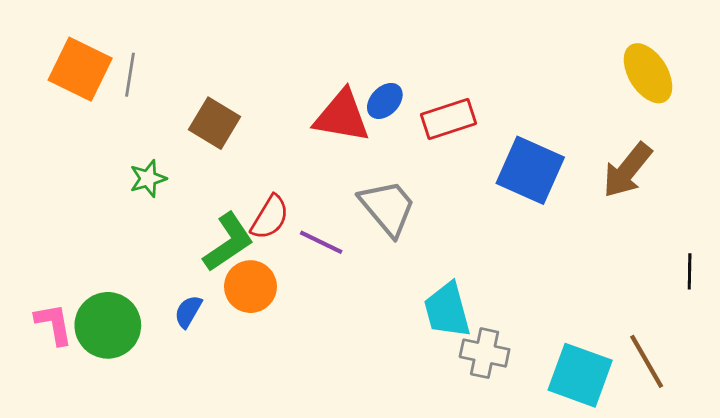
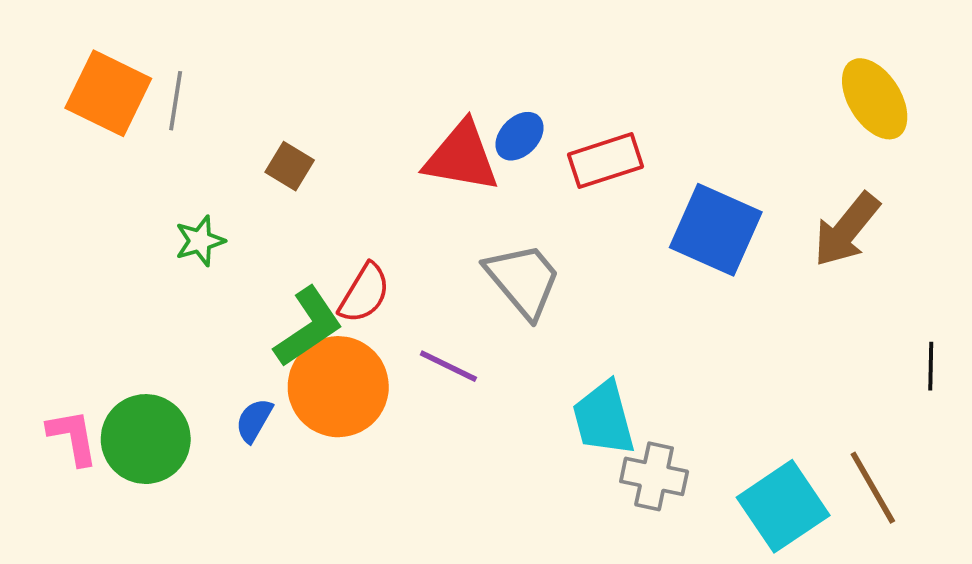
brown square: (214, 123) -> (290, 166), size x0.7
purple line: (321, 242) -> (448, 366), moved
orange circle: (250, 287) -> (338, 387), size x1.4
cyan square: (580, 375) -> (783, 506), turned 36

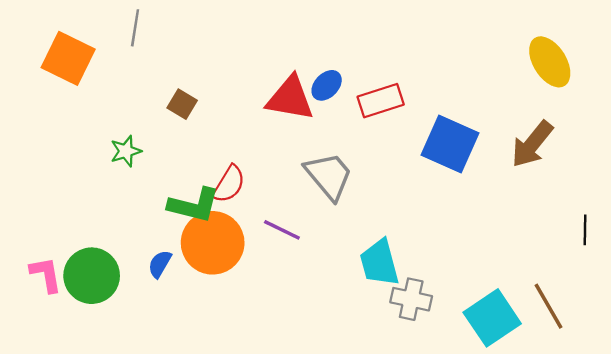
gray line: (176, 101) -> (135, 28), moved
green L-shape: (308, 327) -> (194, 205), turned 48

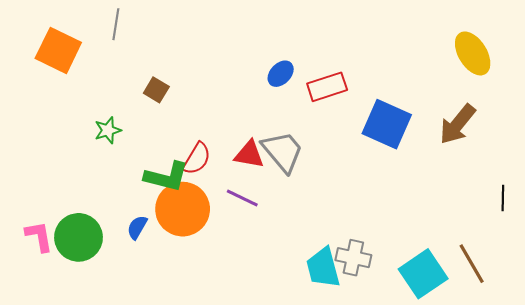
red triangle: (290, 98) -> (249, 155), moved, size x0.7
cyan trapezoid: (379, 263) -> (323, 268), moved

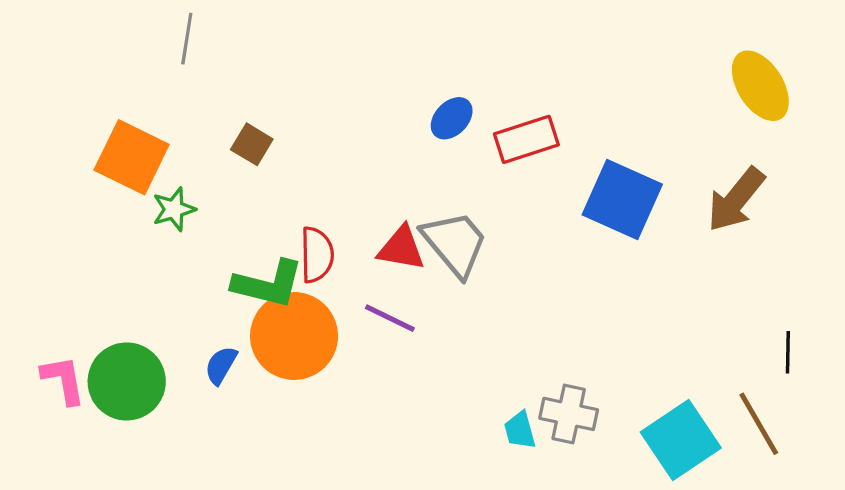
orange square: (58, 50) -> (132, 157), moved
red semicircle: (197, 159) -> (317, 255), turned -32
black line: (503, 198) -> (788, 352), moved
cyan trapezoid: (323, 268) -> (520, 430), size x0.6

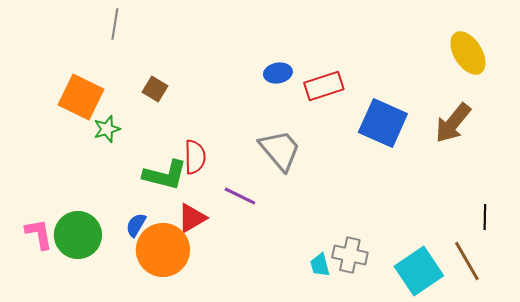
blue ellipse: (452, 118) -> (278, 73), turned 36
red triangle: (401, 248) -> (192, 218), moved, turned -40
orange circle: (294, 336) -> (163, 250), moved

